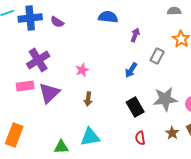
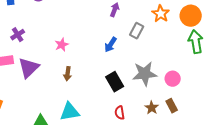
purple cross: (38, 60) -> (18, 35), size x0.6

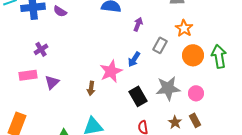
orange circle: (191, 16) -> (193, 55), moved
pink star: (62, 45) -> (111, 71), moved, size x1.6
purple triangle: (29, 68) -> (52, 82), size x0.7

